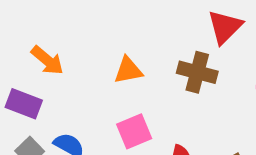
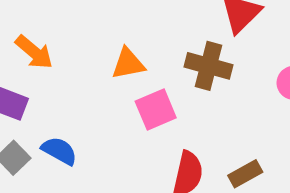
pink square: (134, 131) -> (156, 109), moved

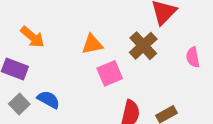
brown cross: (209, 66) -> (143, 46), turned 32

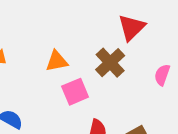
pink semicircle: (193, 57) -> (162, 75), turned 30

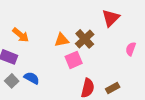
brown cross: (110, 63) -> (85, 39), moved

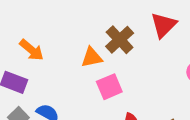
brown cross: (85, 39) -> (120, 40), moved

